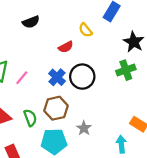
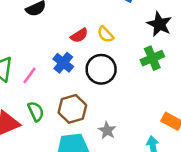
yellow semicircle: (85, 30) -> (105, 34), moved
blue cross: (57, 77) -> (63, 63), moved
green semicircle: (30, 118) -> (36, 111), moved

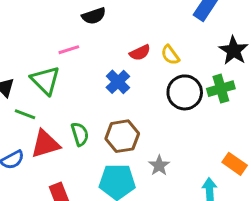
black circle: (101, 69) -> (185, 92), moved
pink line: (29, 75) -> (69, 50), moved, turned 30

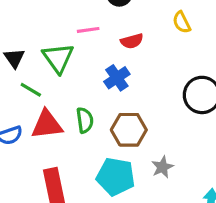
red semicircle: (140, 53) -> (132, 41), moved
yellow semicircle: (170, 55) -> (182, 22), moved
blue cross: (118, 82) -> (117, 78), moved

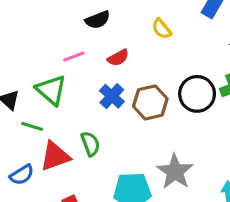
brown hexagon: (129, 130) -> (150, 102), moved
gray star: (162, 167) -> (175, 172), size x1.6

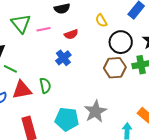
green triangle: (51, 90) -> (21, 24), moved
black circle: (197, 94) -> (121, 42), moved
brown hexagon: (150, 102) -> (115, 68), moved

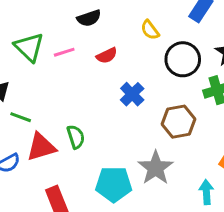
blue cross: (63, 58) -> (132, 94), moved
brown hexagon: (115, 68) -> (179, 122), moved

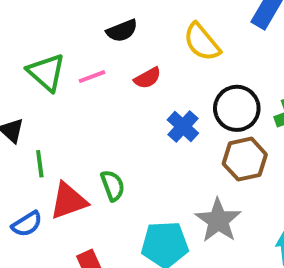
yellow semicircle: (150, 30) -> (202, 42), size x1.5
black circle: (183, 59) -> (237, 108), moved
green line: (21, 117) -> (40, 164), turned 65

